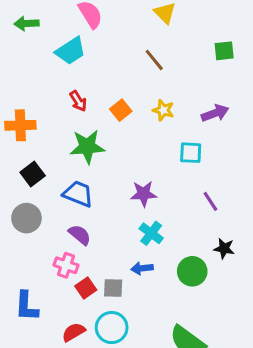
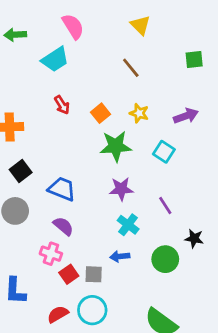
green star: (87, 147) -> (116, 146), moved
cyan square: (191, 153) -> (164, 152), turned 30
purple line: (210, 201) -> (165, 205), moved

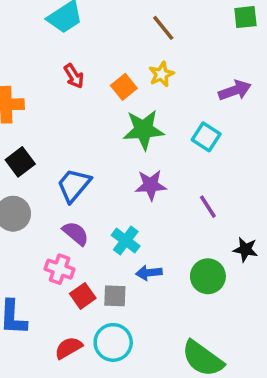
yellow star: (139, 113) -> (161, 74), moved, turned 30
blue trapezoid: (62, 189) -> (74, 185), turned -72
cyan cross: (128, 225) -> (126, 241), moved

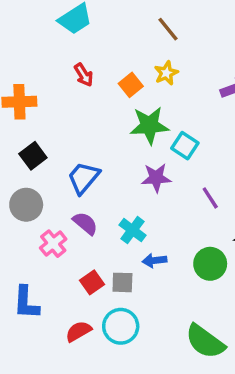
cyan square: (206, 137) -> (185, 146), moved
pink cross: (60, 269) -> (53, 244), moved, turned 32

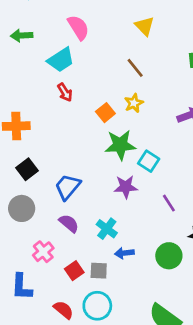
red arrow: (84, 75) -> (65, 92), moved
pink cross: (53, 244) -> (43, 252), moved
red semicircle: (78, 331) -> (64, 310), turned 70

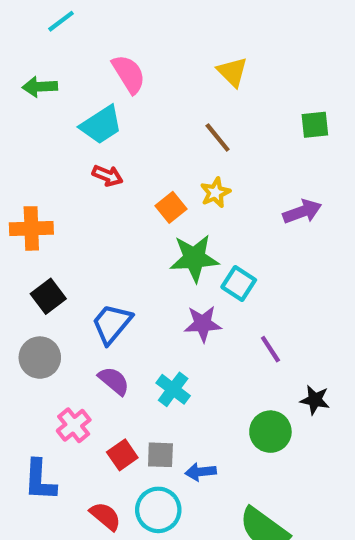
red arrow: (65, 92) -> (108, 176), turned -36
blue arrow: (124, 253) -> (201, 472), moved

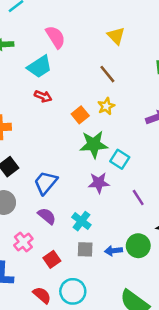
gray square: (160, 455) -> (85, 249), moved
blue arrow: (201, 472) -> (114, 251), moved

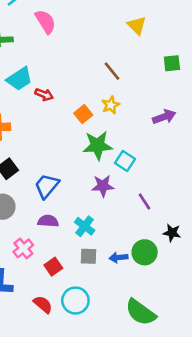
yellow triangle: (116, 36) -> (137, 25), moved
pink semicircle: (55, 37) -> (45, 22), moved
cyan trapezoid: (39, 67) -> (19, 79), moved
purple semicircle: (47, 216) -> (48, 221), turned -36

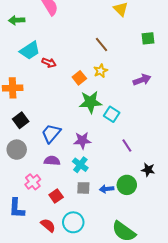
purple star: (103, 186) -> (82, 140), moved

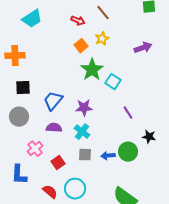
red arrow: (49, 63) -> (78, 21), moved
green star: (90, 102) -> (92, 70), turned -30
black square: (21, 120) -> (23, 88), turned 35

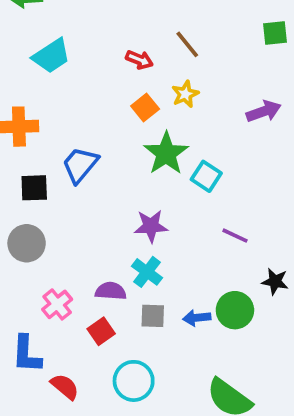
blue trapezoid: (53, 101) -> (80, 165), moved
purple line: (128, 113) -> (235, 236), turned -32
purple semicircle: (54, 128) -> (111, 291), moved
red semicircle: (50, 192) -> (65, 387), moved

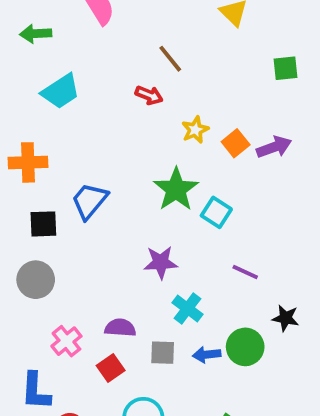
brown line: (187, 44) -> (170, 59), moved
orange square: (145, 107) -> (236, 143), moved
cyan cross: (147, 272) -> (187, 308), moved

